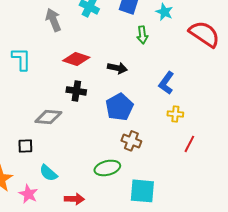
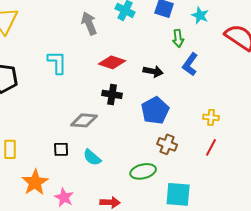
blue L-shape: (166, 83) -> (190, 64), moved
red line: (189, 144) -> (211, 147), moved
cyan semicircle: (48, 173) -> (92, 157), moved

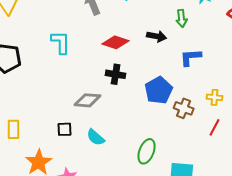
blue L-shape: (190, 64) -> (191, 57), moved, turned 50
black arrow: (153, 71) -> (157, 36), moved
brown cross: (167, 144) -> (184, 108), moved
green ellipse: (143, 171) -> (147, 151), turned -55

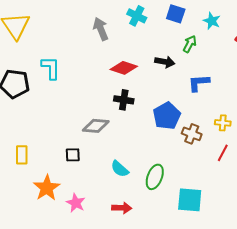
green arrow: (182, 18) -> (190, 44), turned -144
cyan L-shape: (61, 42) -> (51, 68), moved
cyan semicircle: (96, 137) -> (120, 169), moved

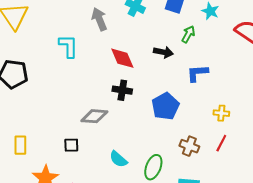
cyan L-shape: (51, 68) -> (68, 46), moved
red diamond: (124, 68) -> (122, 58), turned 48
brown cross: (192, 134) -> (189, 146), moved

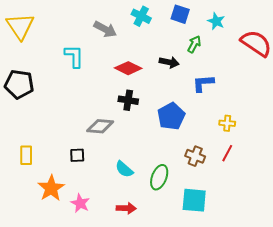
gray arrow: (99, 19) -> (105, 29), turned 140
red diamond: (122, 58) -> (128, 68), turned -40

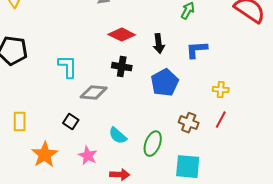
cyan L-shape: (74, 56) -> (68, 67), moved
black arrow: (169, 62) -> (159, 44), moved, turned 72
black square: (77, 155) -> (71, 122), turned 35
pink star: (80, 203) -> (88, 156), moved

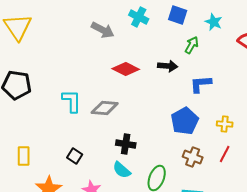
black arrow: (159, 44) -> (168, 66), moved, turned -78
black cross: (122, 67) -> (126, 144), moved
blue pentagon: (165, 83) -> (185, 121), moved
gray diamond: (94, 93) -> (105, 108), moved

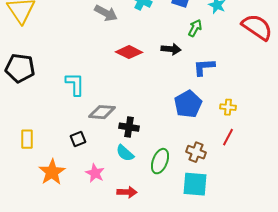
gray diamond: (105, 108) -> (102, 112), moved
black square: (75, 156) -> (78, 139), turned 35
brown cross: (193, 157) -> (196, 152), moved

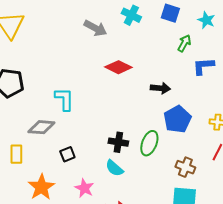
black arrow: (171, 49) -> (160, 88), moved
blue L-shape: (204, 67) -> (203, 66), moved
gray diamond: (102, 112) -> (41, 127), moved
green ellipse: (160, 161) -> (149, 143), moved

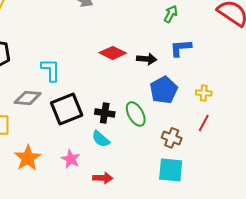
blue L-shape: (203, 66) -> (181, 48), moved
red diamond: (118, 67) -> (113, 53), moved
green ellipse: (149, 143) -> (136, 114), turned -50
black square: (67, 154) -> (67, 109), moved, size x2.0

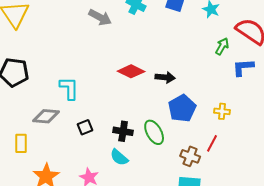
green arrow: (171, 14) -> (222, 46), moved
blue L-shape: (181, 48) -> (243, 67), moved
black square: (67, 109) -> (85, 127), size x0.5
red line: (204, 123) -> (212, 143), moved

